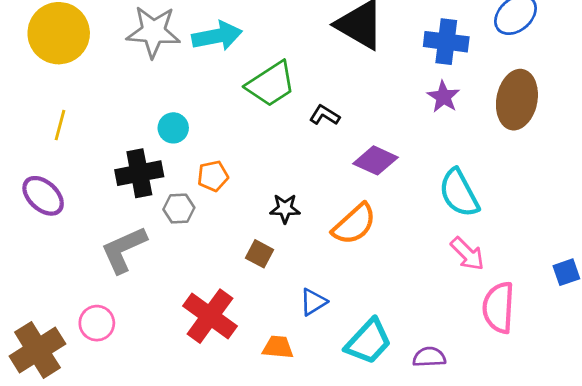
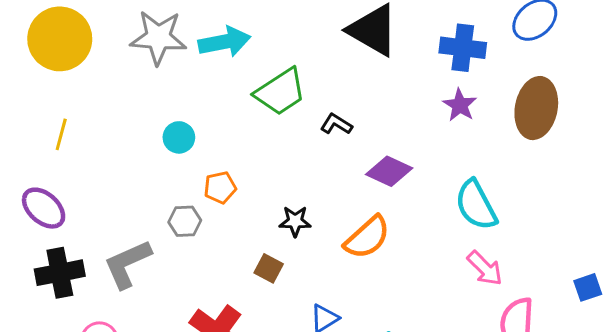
black cross: (139, 173) -> (60, 273), moved

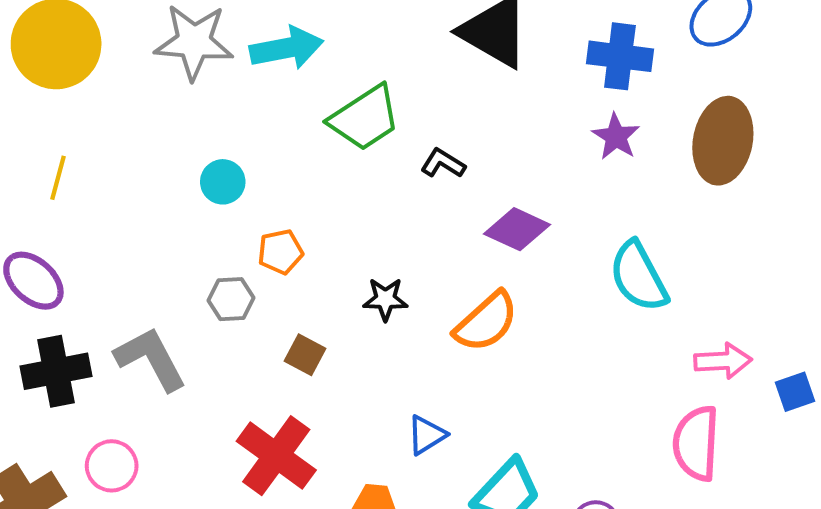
gray L-shape: (127, 264) -> (151, 359), turned 86
brown square: (269, 268) -> (305, 355), moved
pink arrow: (485, 268) -> (723, 361), moved, turned -48

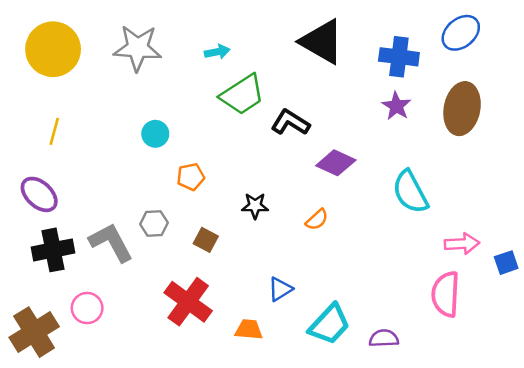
cyan arrow: (287, 48) -> (217, 52), moved, size x0.6
black L-shape: (443, 163) -> (290, 122), size x1.4
gray hexagon: (231, 299) -> (154, 223), moved
orange semicircle: (486, 322) -> (317, 220), size x0.6

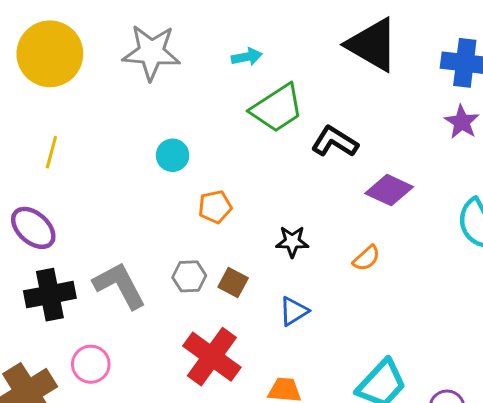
gray hexagon: (154, 223) -> (189, 276), moved
blue triangle: (280, 289) -> (294, 311), moved

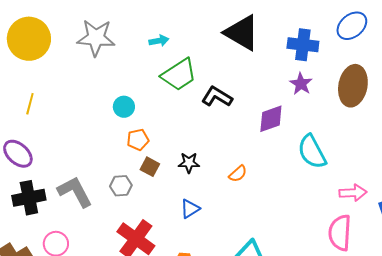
cyan circle: (173, 155) -> (124, 107), moved
purple diamond: (389, 190) -> (271, 119), moved, turned -44
brown square: (233, 282) -> (150, 167), moved

